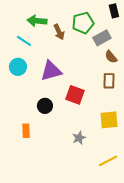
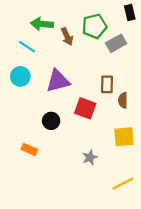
brown semicircle: (111, 57) -> (123, 100), moved, turned 40
brown rectangle: (109, 81) -> (107, 84), moved
orange rectangle: (26, 131) -> (29, 149), turned -64

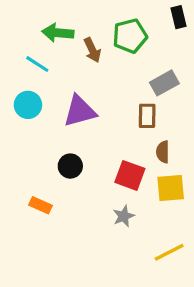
gray rectangle: (116, 43) -> (164, 83), moved
brown semicircle: (123, 100) -> (163, 152), moved
red square: (85, 108) -> (130, 175), moved

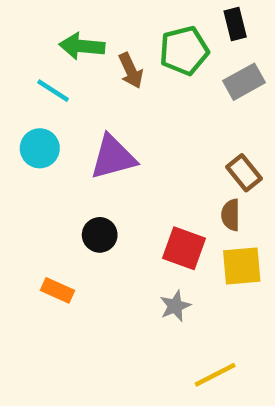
black rectangle: (178, 17) -> (235, 24), moved
gray rectangle: (164, 83) -> (244, 82), moved
brown rectangle: (147, 116) -> (244, 173), moved, turned -40
yellow line: (169, 252) -> (215, 375), moved

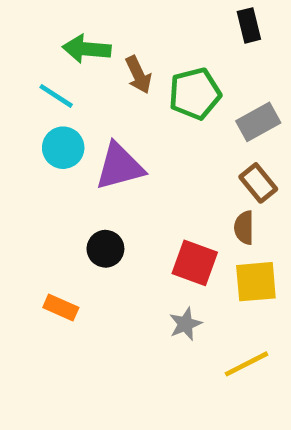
green pentagon: (184, 51) -> (195, 94), moved
gray rectangle: (244, 82) -> (258, 122), moved
cyan circle: (40, 148) -> (63, 148), moved
yellow line: (215, 375) -> (247, 364), moved

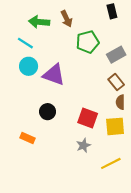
brown arrow: (138, 75) -> (67, 19), moved
purple triangle: (120, 166) -> (54, 75), turned 35
brown semicircle: (244, 228) -> (120, 102), moved

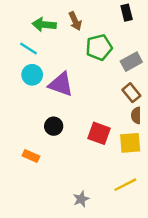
gray star: (83, 145) -> (81, 199), moved

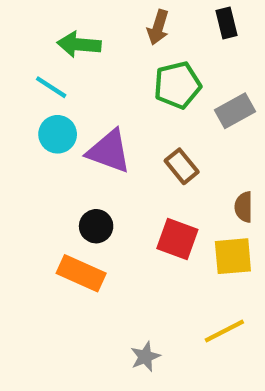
brown arrow: (75, 21) -> (158, 27), moved, turned 42
brown rectangle: (131, 93) -> (182, 166), moved
orange rectangle: (31, 156) -> (81, 273), moved, size x1.5

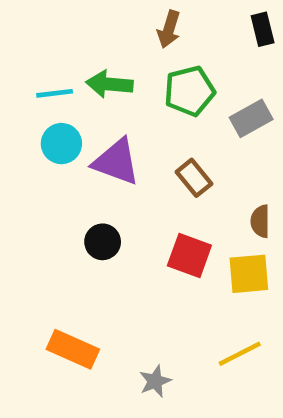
black rectangle: (227, 23) -> (263, 29), moved
green arrow: (79, 44) -> (109, 84), moved
cyan line: (51, 87) -> (55, 93), turned -40
orange rectangle: (81, 273) -> (73, 349), moved

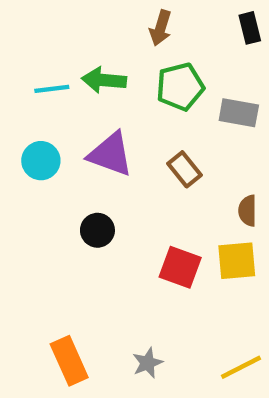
gray rectangle: (251, 118) -> (239, 113), turned 39
cyan circle: (61, 144) -> (41, 161), moved
red square: (189, 256) -> (180, 267), moved
orange rectangle: (73, 349) -> (69, 361), moved, turned 42
yellow line: (240, 354) -> (241, 367), moved

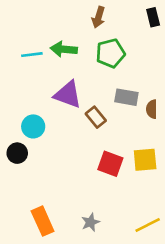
gray rectangle: (239, 113) -> (126, 97), moved
cyan circle: (41, 161) -> (33, 126), moved
brown rectangle: (184, 169) -> (96, 117), moved
brown semicircle: (248, 211) -> (152, 109), moved
black circle: (97, 230) -> (17, 153), moved

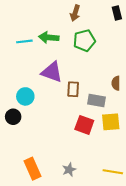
gray rectangle: (126, 97) -> (97, 100), moved
brown rectangle: (96, 117) -> (73, 89), turned 42
yellow line: (148, 225) -> (113, 172), turned 36

